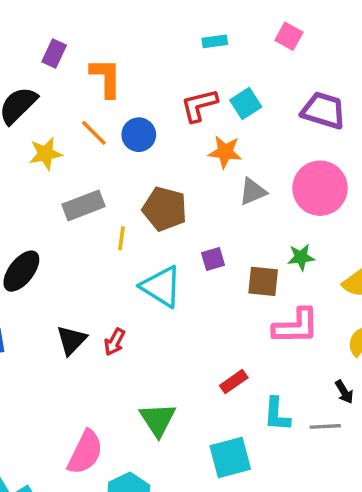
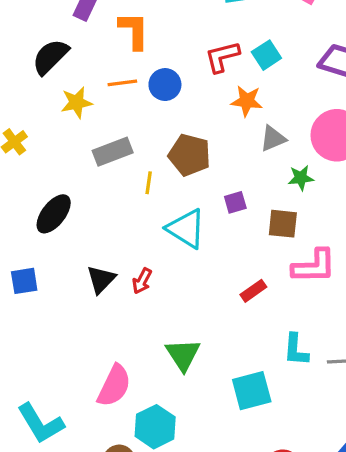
orange line: (94, 133) -> (122, 83), turned -52
green star: (301, 257) -> (301, 178), moved
red rectangle: (234, 382) -> (253, 291), moved

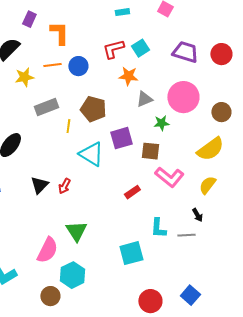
purple square: (235, 202) -> (121, 138), size x1.6
pink L-shape: (314, 266) -> (169, 177), turned 40
green triangle: (183, 355) -> (76, 231), moved

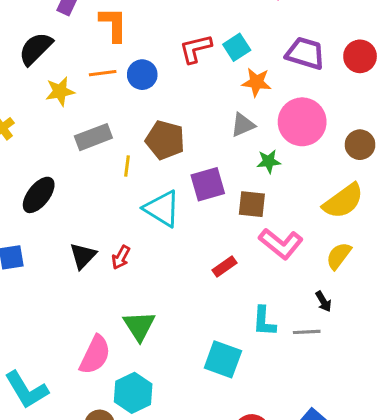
orange star: (128, 76) -> (256, 82), moved
cyan square: (131, 253) -> (223, 359), turned 35

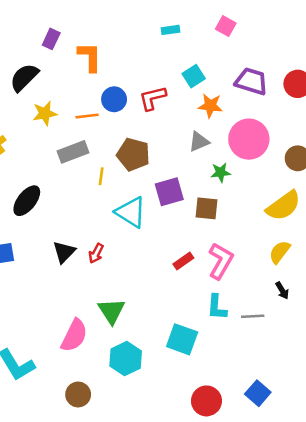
red L-shape: (196, 49) -> (153, 98), moved
orange line: (103, 73) -> (87, 116), moved
pink L-shape: (281, 244) -> (221, 261), moved, turned -99
black arrow: (323, 302) -> (282, 291), moved
cyan hexagon: (133, 393) -> (126, 359), moved

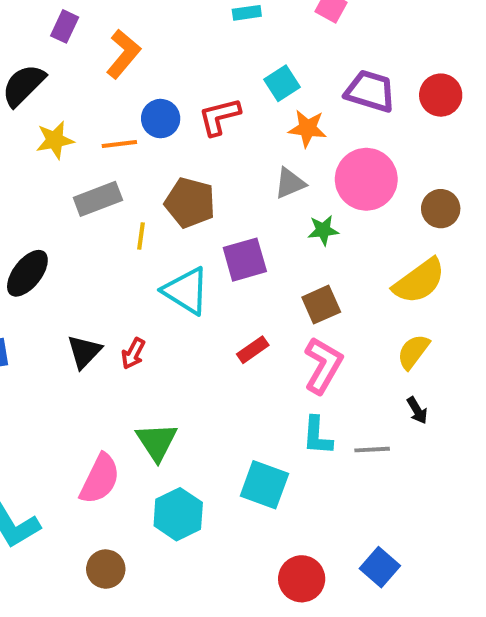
orange L-shape: (90, 57) -> (123, 54), turned 40
brown square: (206, 208) -> (321, 305), moved, turned -30
red rectangle: (183, 261) -> (253, 350), moved

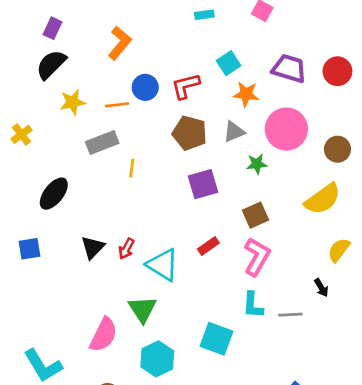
purple rectangle: (65, 26) -> (52, 28), moved
brown pentagon: (190, 203) -> (190, 133), moved
cyan triangle: (186, 291) -> (163, 265), moved
yellow semicircle: (413, 352) -> (339, 250), moved

